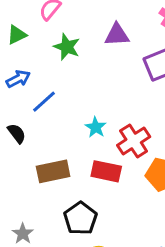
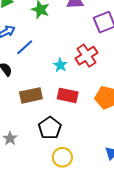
red cross: (134, 141) -> (86, 56), moved

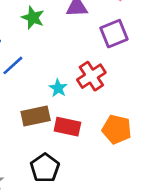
brown rectangle: (31, 95) -> (36, 116), moved

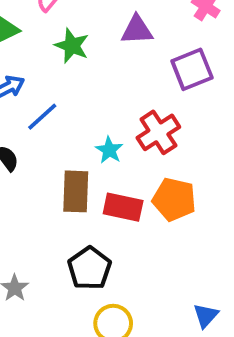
brown rectangle: (36, 116) -> (76, 191), turned -76
orange pentagon: (117, 129) -> (174, 199), moved

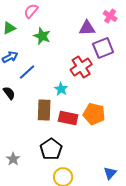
purple triangle: (137, 30) -> (87, 28), moved
red cross: (158, 132) -> (81, 67), moved

